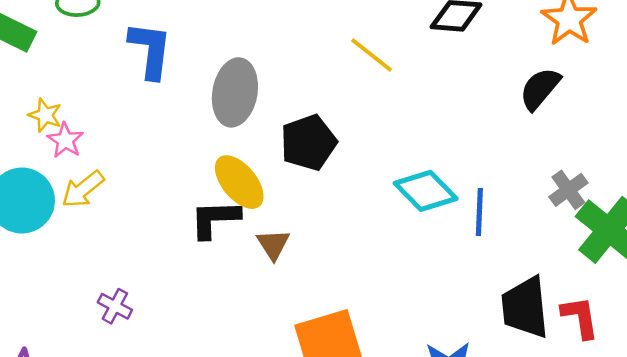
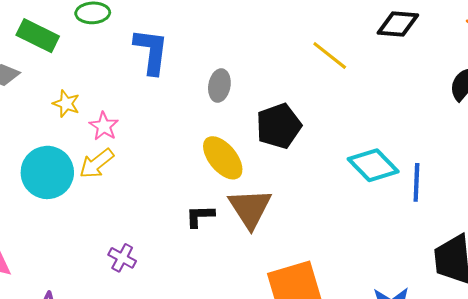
gray ellipse: (235, 92) -> (219, 86), size x0.6
pink star: (65, 140) -> (104, 126), moved
black L-shape: (215, 219) -> (200, 216), moved, size x0.7
brown triangle: (273, 244) -> (250, 208), size x1.6

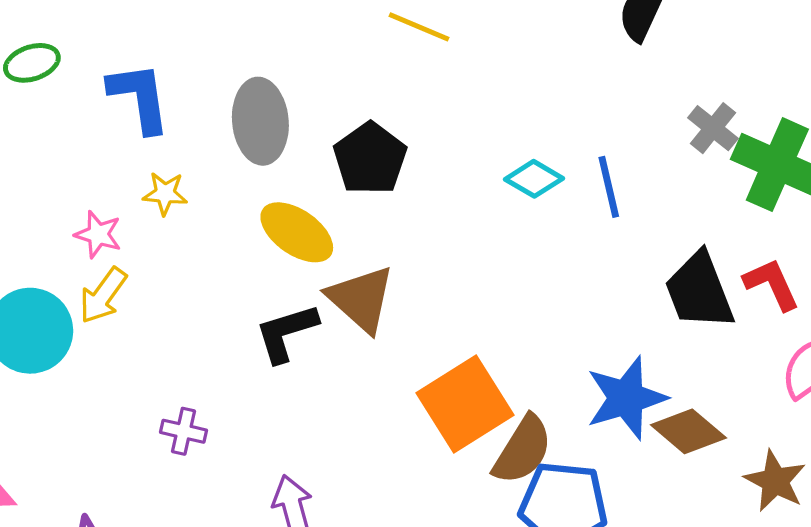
gray ellipse: (219, 86) -> (260, 121), size x1.6
yellow star: (66, 104) -> (165, 193), moved
cyan diamond: (373, 165) -> (534, 179), size x0.7
black L-shape: (200, 216) -> (286, 333), size x1.4

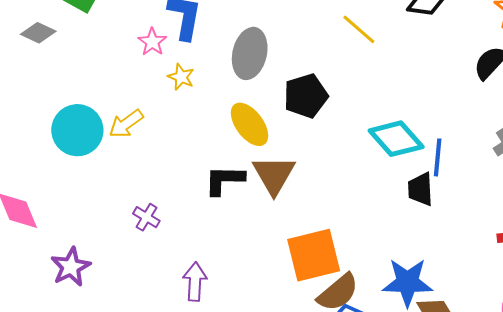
cyan diamond: (534, 179) -> (396, 139), size x1.6
pink star: (98, 234) -> (152, 42), moved
black trapezoid: (699, 291) -> (420, 189), moved, size x0.7

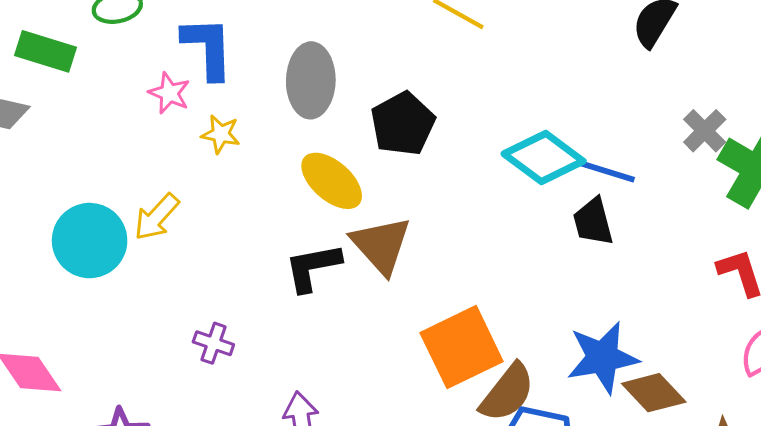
blue line: (438, 157) -> (608, 172), turned -66

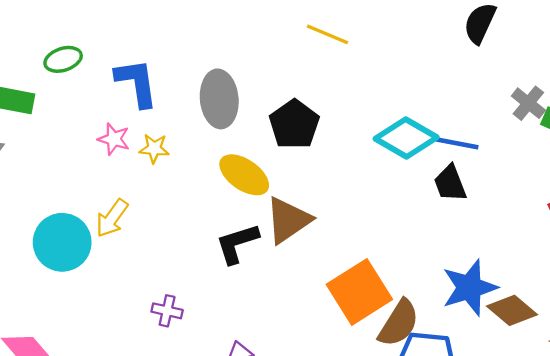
pink star: (169, 93) -> (114, 139), moved
brown triangle: (381, 245) -> (288, 220), turned 44

